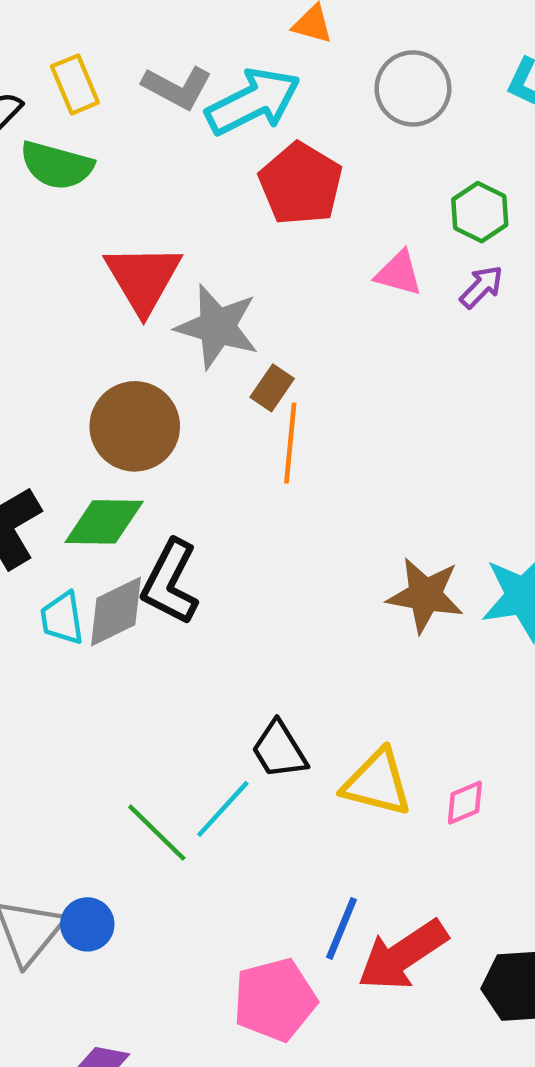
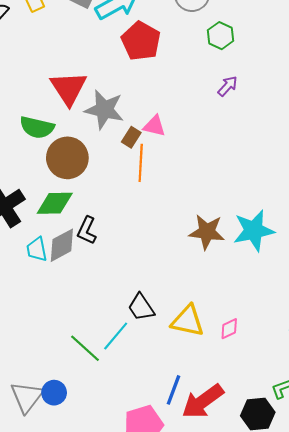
green semicircle: (57, 165) -> (37, 127), moved
green hexagon: (480, 212) -> (220, 36), moved
pink triangle: (399, 273) -> (154, 126), moved
black L-shape: (170, 582) -> (87, 230), size x0.7

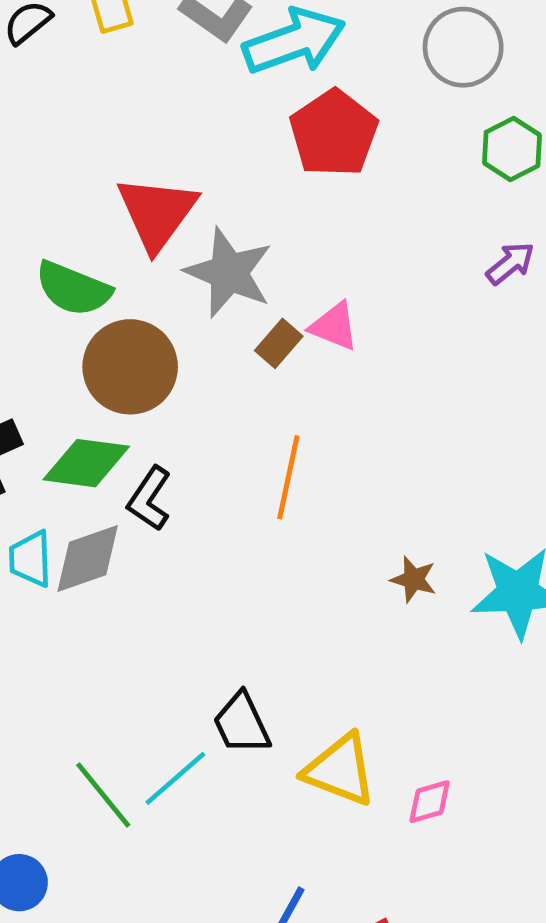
orange line: (141, 163) -> (288, 477), moved
black L-shape: (87, 230) -> (149, 499), moved
brown star: (207, 232) -> (414, 579), size x0.6

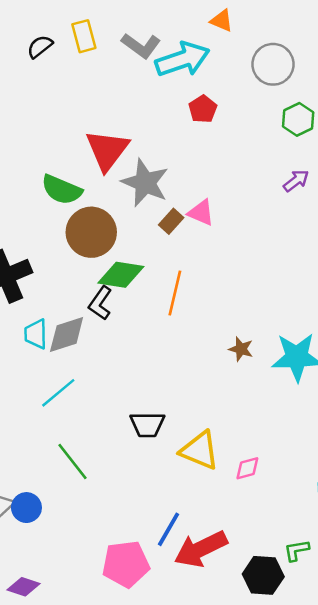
red pentagon: (334, 133) -> (203, 109), size x0.6
green diamond: (86, 463) -> (121, 275), moved
black trapezoid: (242, 724) -> (147, 425), turned -66
cyan line: (175, 778) -> (58, 393), moved

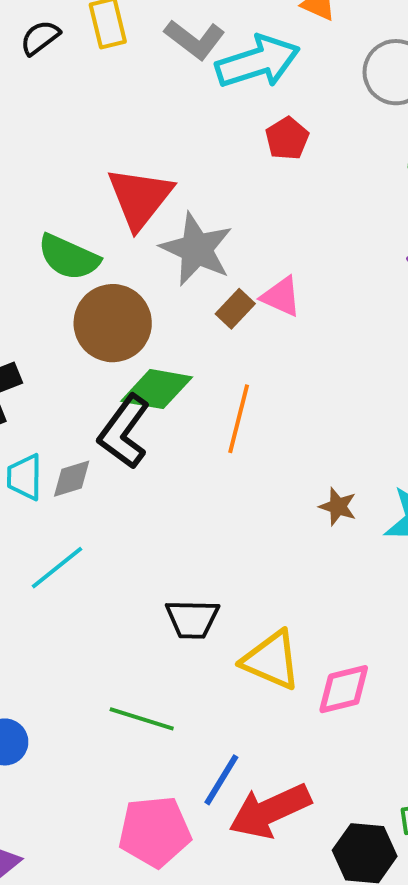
black L-shape: (100, 303) -> (124, 432), size x1.4
gray diamond: (67, 334) -> (72, 479), size x0.7
green line: (72, 461) -> (142, 719), moved, turned -36
pink diamond: (247, 468) -> (344, 689), size x1.4

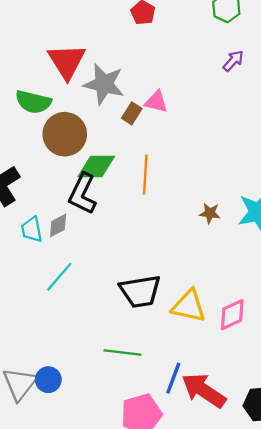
black trapezoid: (192, 619) -> (140, 291), size x1.4
red arrow: (270, 811) -> (204, 390), turned 69

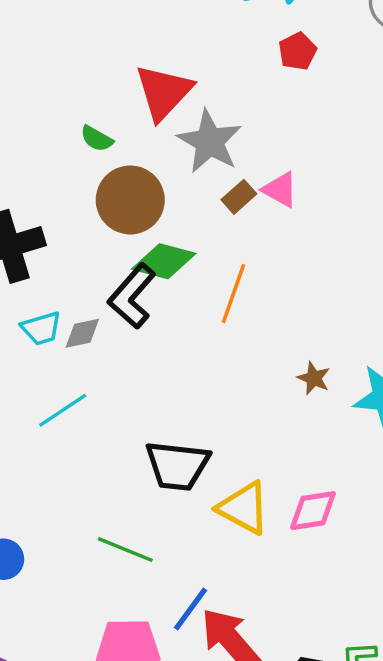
green semicircle: (33, 102) -> (97, 139), size x0.6
cyan trapezoid: (32, 229) -> (41, 328), turned -112
pink diamond: (232, 315) -> (313, 511), moved

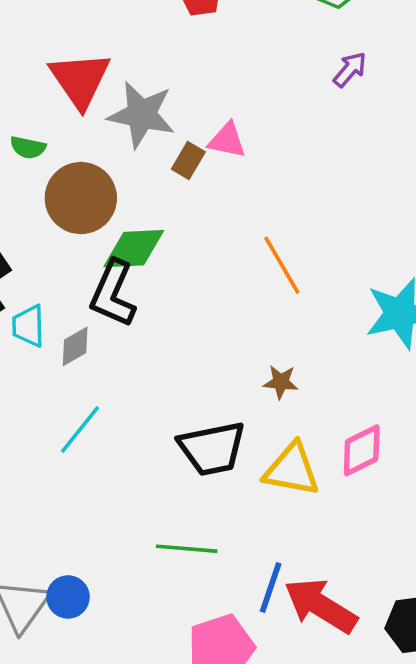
orange line: (233, 294) -> (282, 265), moved, turned -32
cyan trapezoid: (41, 328) -> (28, 326), moved, turned 123
brown star: (314, 378) -> (281, 382), moved

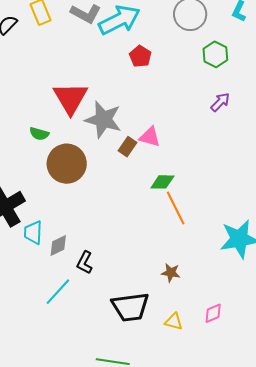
green diamond: (134, 249) -> (162, 182), moved, size x0.7
black L-shape: (113, 294) -> (85, 262), moved, size x0.6
pink diamond: (362, 450) -> (213, 313), size x0.7
yellow triangle: (292, 470) -> (174, 322), size x0.6

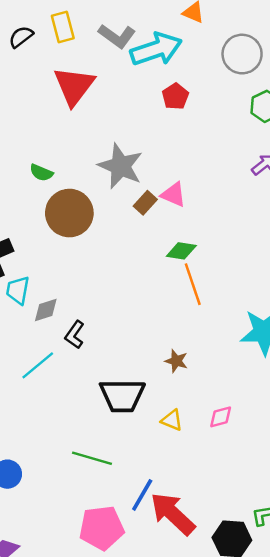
red triangle: (70, 98) -> (74, 86), moved

